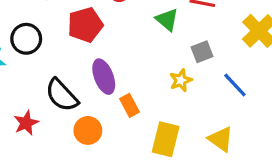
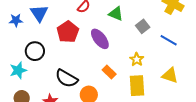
purple ellipse: (104, 77) -> (100, 39), moved
yellow star: (181, 80) -> (137, 59), moved

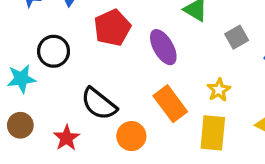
orange rectangle: (109, 72) -> (170, 104), size x1.5

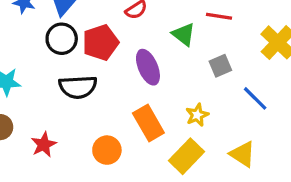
black circle: (54, 51) -> (62, 39), moved
black semicircle: (99, 104) -> (78, 87), moved, turned -48
yellow rectangle: (213, 133) -> (186, 156), turned 32

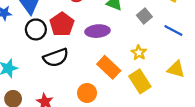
purple ellipse: (148, 67) -> (98, 31), turned -55
yellow rectangle: (186, 156) -> (140, 81), turned -60

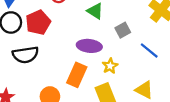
purple ellipse: (98, 31) -> (89, 46), moved
orange rectangle: (109, 67) -> (77, 75), turned 60

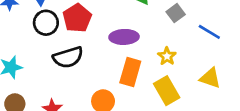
purple ellipse: (89, 46) -> (124, 37), moved

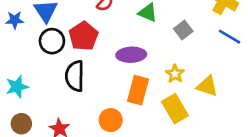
blue line: (209, 32) -> (230, 37), moved
black semicircle: (68, 57) -> (75, 76), turned 108
yellow triangle: (210, 78) -> (207, 86), moved

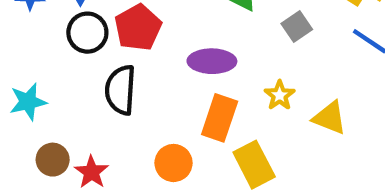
yellow rectangle: (175, 109) -> (254, 165), moved
brown circle: (21, 124) -> (53, 160), moved

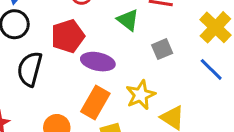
red pentagon: (138, 27) -> (68, 36), moved
yellow star: (280, 95) -> (141, 95), size x1.4

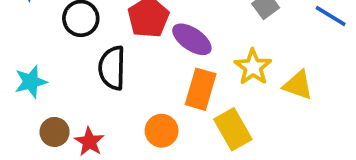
purple ellipse: (98, 62) -> (192, 39), turned 36

